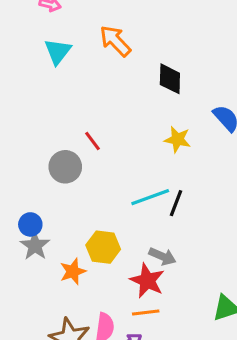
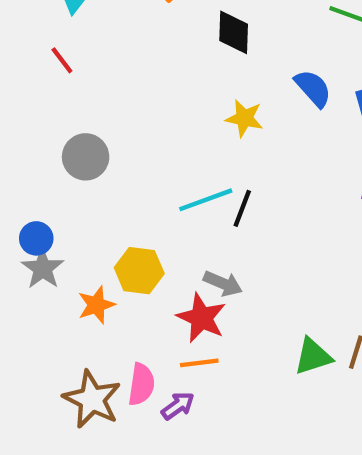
red line: (93, 141) -> (62, 60), moved

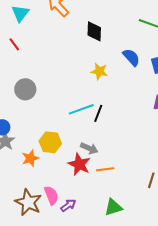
green triangle: (313, 356) -> (113, 207), moved
orange line: (199, 363) -> (105, 169), moved
pink semicircle: (141, 384) -> (51, 195), turned -30

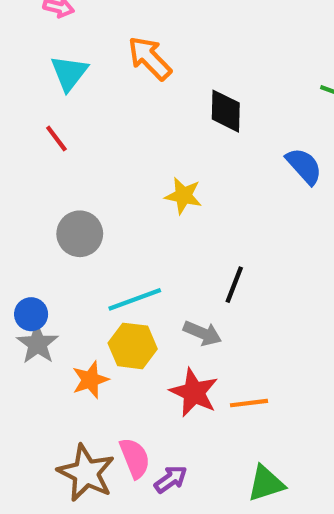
yellow star: (99, 71) -> (183, 196), moved
cyan line: (81, 109) -> (135, 299), moved
gray arrow: (89, 148) -> (202, 333), moved

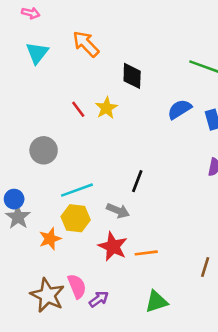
red line: (56, 139) -> (78, 109), moved
blue semicircle: (304, 166) -> (180, 109), turned -80
yellow star: (183, 196) -> (106, 108), moved, turned 30

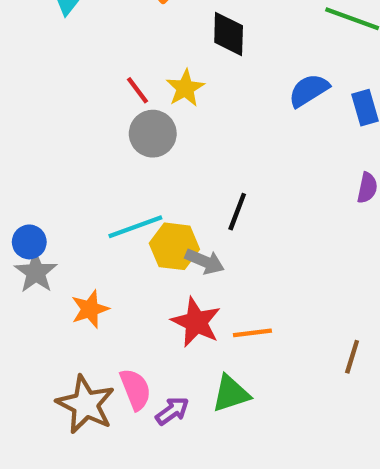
gray circle: (44, 150) -> (153, 134), moved
yellow hexagon: (76, 218) -> (174, 246), moved
green triangle: (156, 302) -> (231, 394), moved

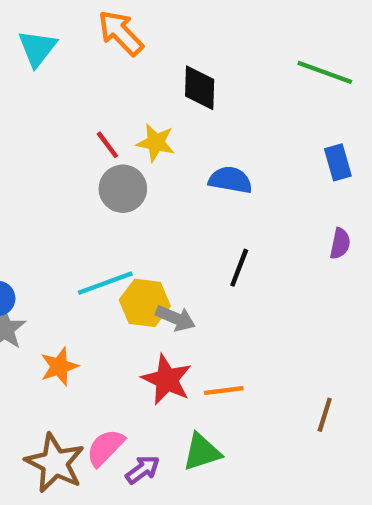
yellow star: (185, 88) -> (156, 143), turned -30
blue semicircle: (309, 90) -> (230, 180), moved, turned 42
black line: (237, 212) -> (239, 268), moved
pink semicircle: (135, 389) -> (105, 448), turned -114

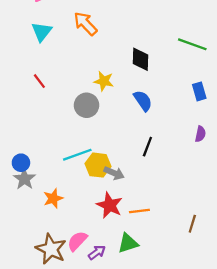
black diamond: (200, 88) -> (141, 59), moved
red line: (107, 145) -> (39, 81), moved
blue semicircle: (230, 180) -> (143, 101), turned 45

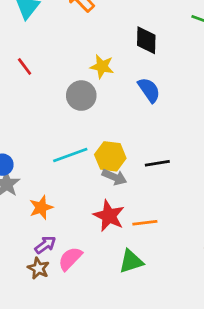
black line: (147, 147) -> (157, 163), moved, turned 60
yellow hexagon: (98, 165) -> (110, 156), moved
brown star: (51, 249) -> (38, 268), size x0.6
purple arrow: (97, 252) -> (45, 245), moved

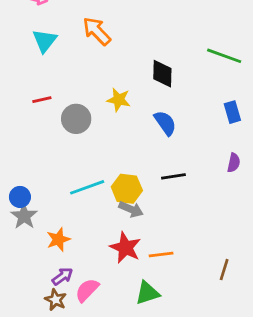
red line: (25, 66) -> (42, 100), turned -66
gray circle: (81, 96) -> (76, 119), moved
black line: (157, 163) -> (173, 176), moved

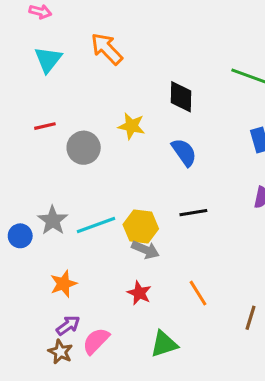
gray star: (24, 216) -> (53, 220), moved
red star: (125, 248) -> (139, 293), size x0.7
orange line: (161, 255) -> (198, 293), moved, turned 65

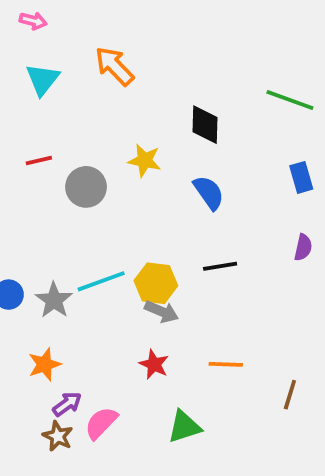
gray star: (53, 220) -> (54, 300), moved
orange star: (63, 284) -> (44, 364), moved
orange line: (198, 293) -> (226, 364), turned -56

